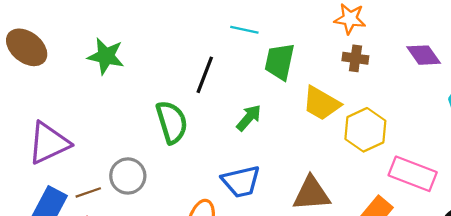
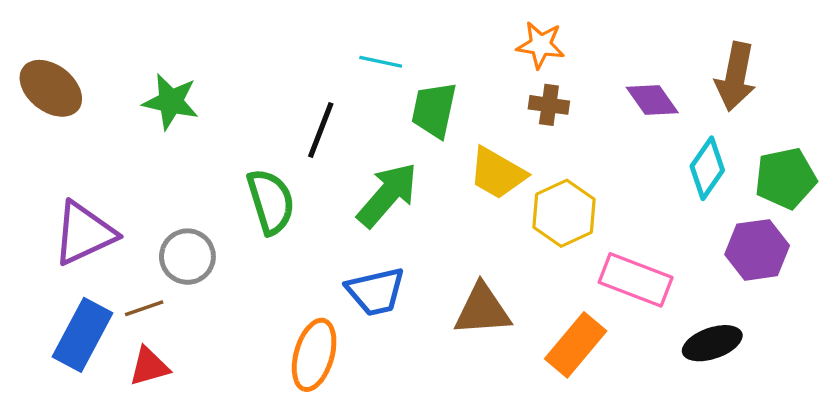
green arrow: (249, 118) -> (387, 195), size x1.6
gray circle: (128, 176) -> (187, 257), moved

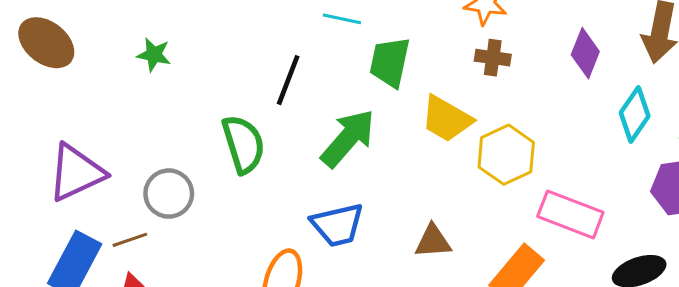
purple diamond: (652, 100) -> (585, 53), turned 57
green star: (171, 102) -> (154, 55), size x0.7
brown triangle: (482, 310) -> (433, 241), size x0.7

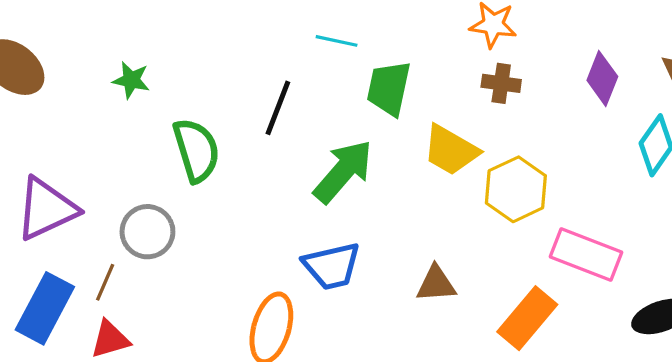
green semicircle: (243, 144) -> (196, 150), moved
brown line: (130, 240) -> (105, 282), turned -48

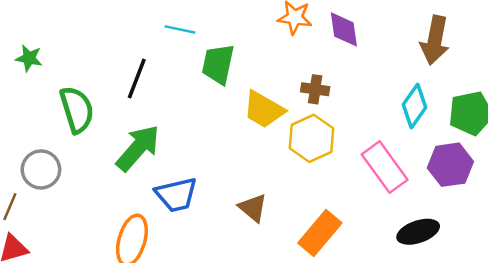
purple diamond: (602, 78) -> (344, 29), moved, turned -30
brown cross: (501, 83) -> (315, 89), moved
green arrow: (343, 171) -> (138, 148), moved
pink rectangle: (586, 255) -> (385, 167), moved, turned 33
brown triangle: (436, 284) -> (253, 208), turned 44

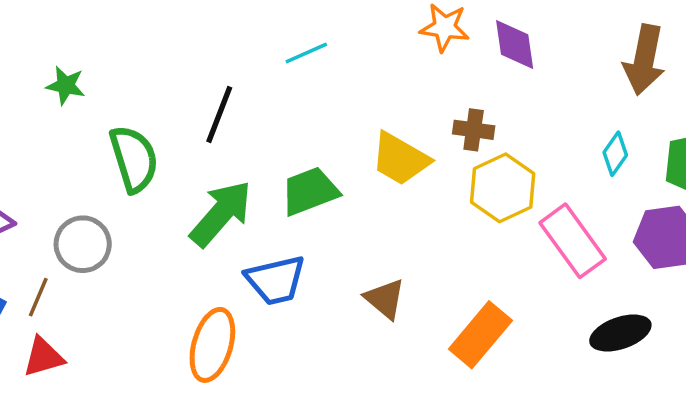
cyan line: (180, 29) -> (306, 53), moved, turned -36
green trapezoid: (218, 64) -> (310, 191), moved, turned 57
cyan diamond: (414, 106) -> (615, 154), size x0.7
yellow hexagon: (312, 138) -> (503, 188), moved

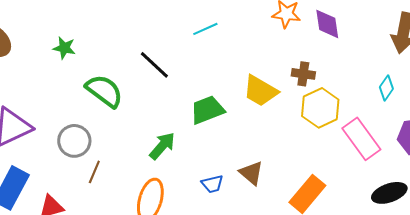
black line: (219, 114) -> (154, 65), turned -68
green semicircle: (134, 159) -> (104, 91), turned -36
green arrow: (221, 213) -> (162, 146), moved, size x0.7
blue trapezoid: (276, 280) -> (212, 184), moved, size x0.6
brown line: (38, 297) -> (94, 172), moved

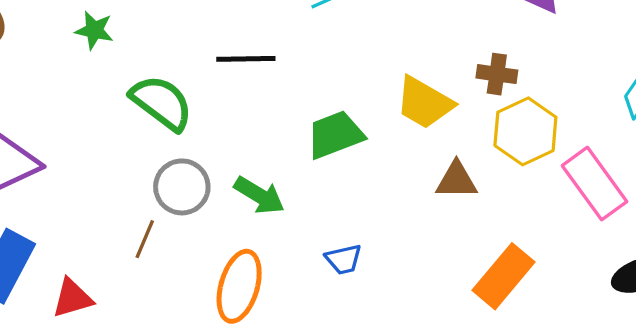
black line: (154, 65) -> (246, 59), turned -44
gray circle: (74, 141) -> (182, 187), moved
green arrow: (162, 146) -> (259, 195), turned 80
brown triangle: (251, 173) -> (456, 180), moved, turned -40

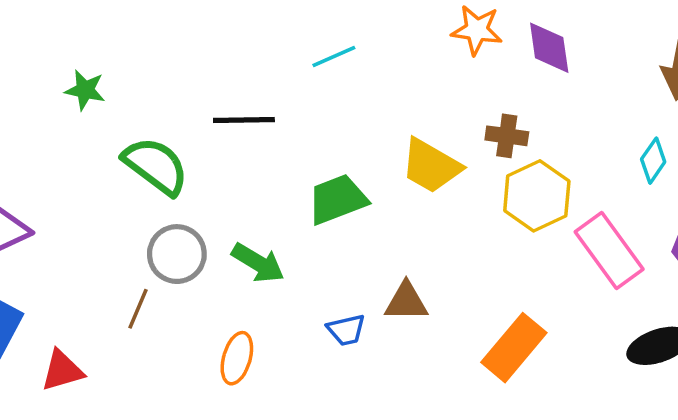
brown triangle: (456, 180) -> (406, 302), moved
orange ellipse: (239, 286) -> (237, 358), size x0.7

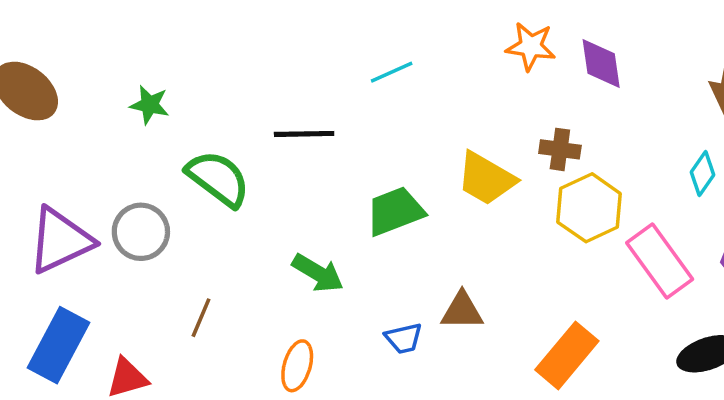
gray circle: (177, 254) -> (141, 232), moved

